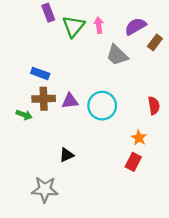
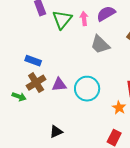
purple semicircle: (135, 26) -> (106, 14), moved
brown cross: (44, 99) -> (36, 83), turned -30
orange star: (139, 138) -> (119, 108), moved

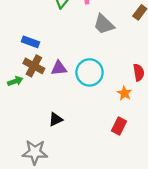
brown cross: (36, 83) -> (34, 66), turned -30
green arrow: (19, 97) -> (15, 81), turned -40

